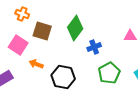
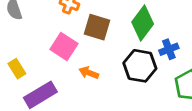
black hexagon: (63, 77) -> (140, 66), moved

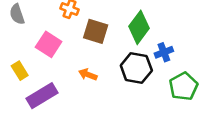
pink square: (64, 46) -> (49, 44), moved

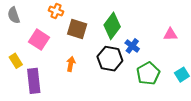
blue cross: (164, 52) -> (132, 46), turned -32
orange arrow: (88, 75) -> (71, 64), turned 80
purple rectangle: (42, 96) -> (34, 81), turned -65

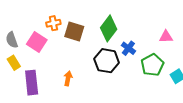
orange cross: (56, 11) -> (53, 23), moved, turned -32
gray semicircle: (14, 15) -> (12, 40), moved
orange arrow: (71, 64) -> (68, 78), moved
green pentagon: (148, 73) -> (152, 65), moved

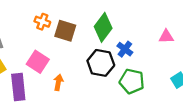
orange cross: (53, 23) -> (42, 22), turned 32
pink square: (37, 42) -> (38, 62), moved
green pentagon: (152, 65) -> (132, 81), moved, turned -30

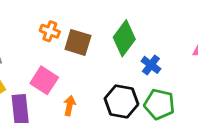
black hexagon: (101, 63) -> (121, 101), moved

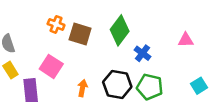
orange arrow: (69, 106) -> (82, 88), moved

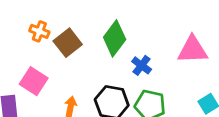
brown square: (80, 34) -> (68, 43), turned 35
pink triangle: (186, 40) -> (193, 50), size x1.6

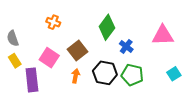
brown square: (68, 43) -> (78, 51), moved

